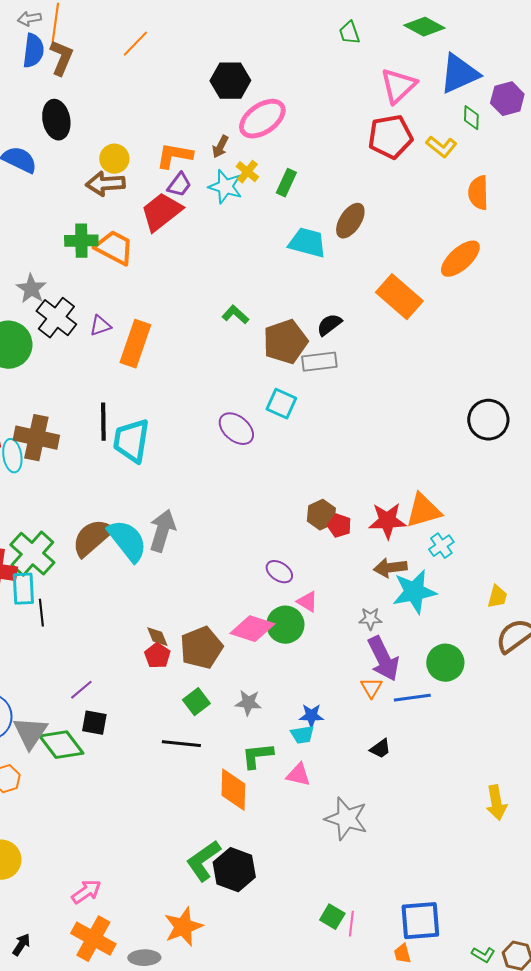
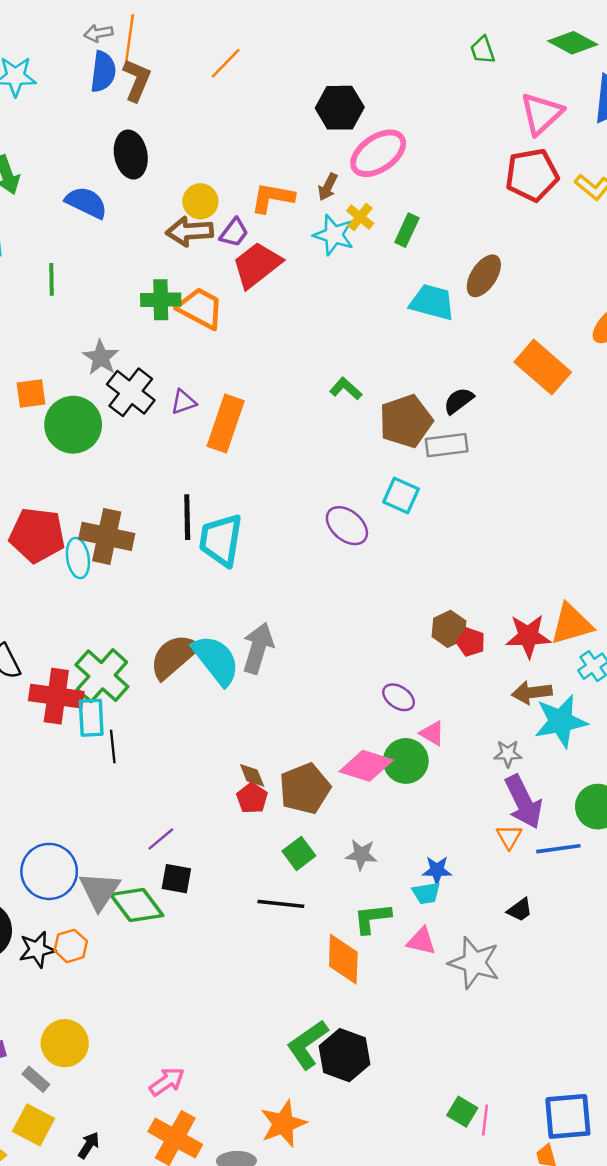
purple trapezoid: (179, 185) -> (234, 233), moved
gray star: (346, 819) -> (474, 963), moved

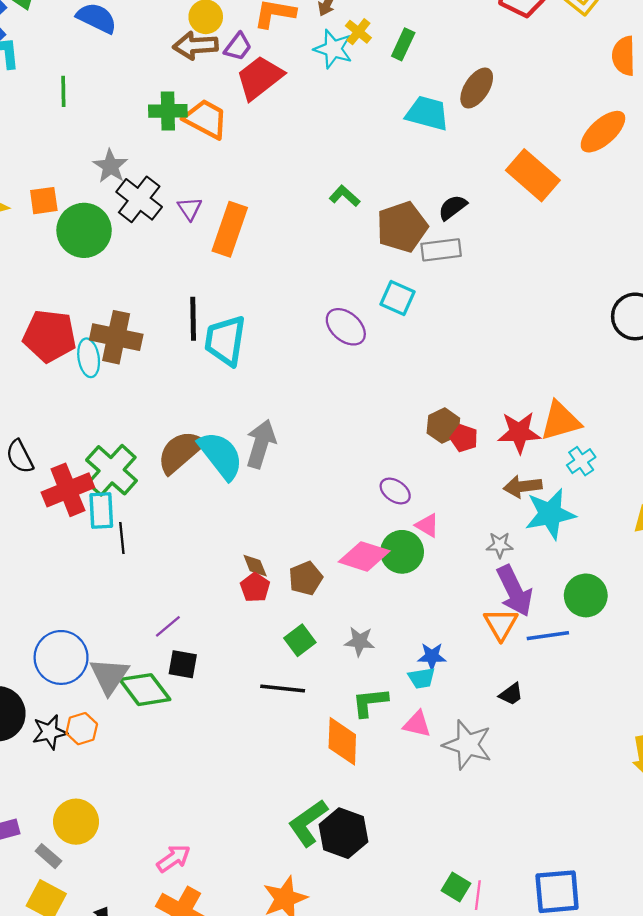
purple triangle: (184, 402) -> (190, 209), turned -45
red cross: (56, 696) -> (68, 490), turned -30
brown pentagon: (305, 789) -> (306, 578), size x0.7
orange triangle: (509, 837) -> (501, 624), size x1.4

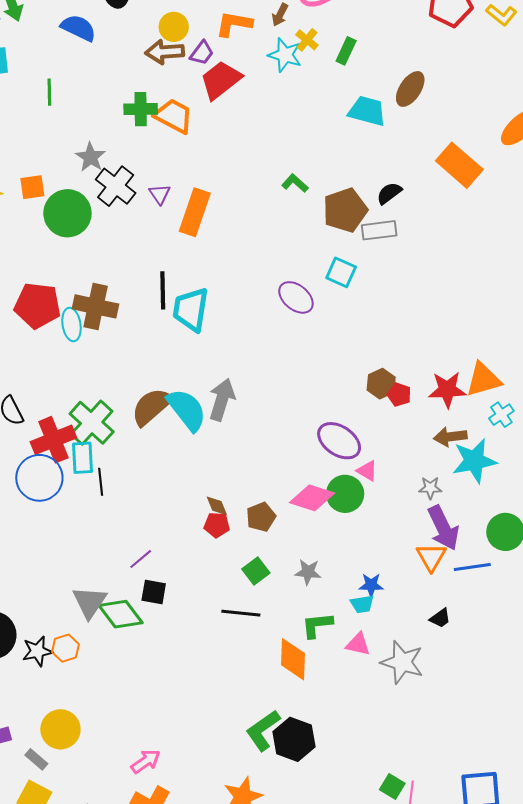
purple ellipse: (395, 491) -> (339, 441), size x1.6
red pentagon: (255, 587) -> (217, 525), turned -30
blue circle: (61, 657) -> (39, 478), moved

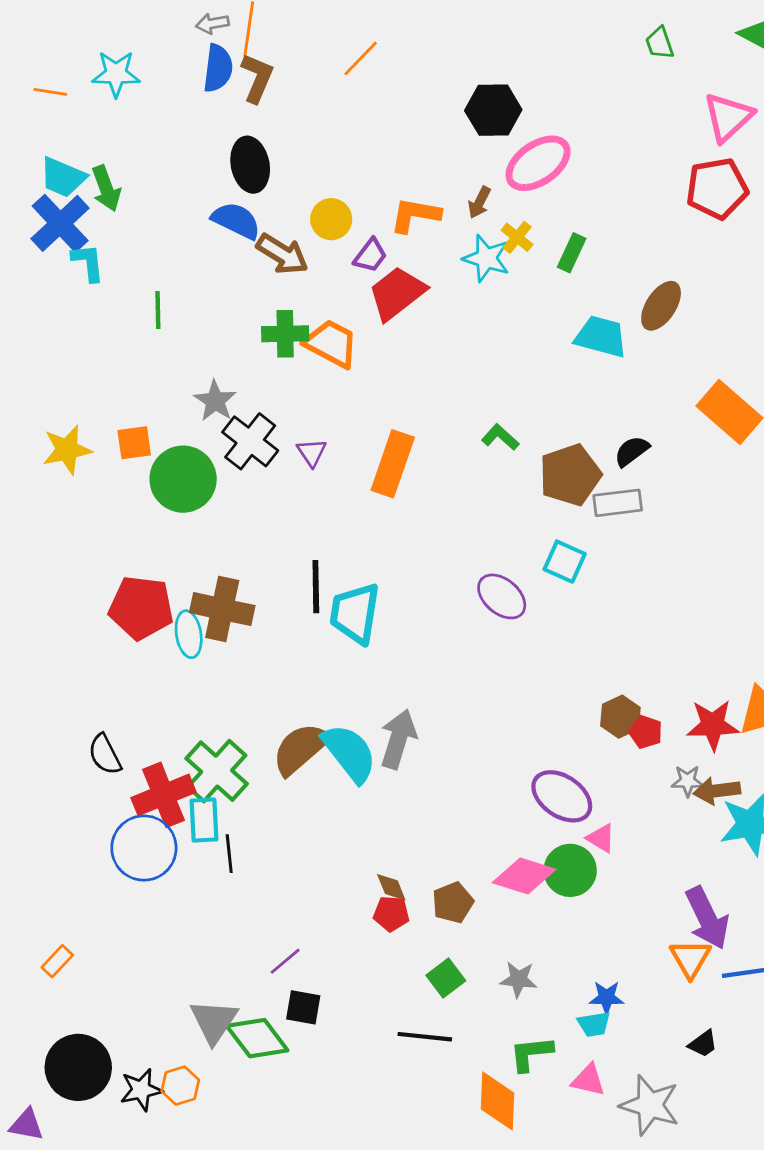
blue semicircle: (79, 28) -> (236, 221), moved
brown arrow: (165, 52) -> (282, 254), moved, turned -144
orange rectangle: (195, 212) -> (393, 464), moved
gray star: (430, 488) -> (688, 781), moved

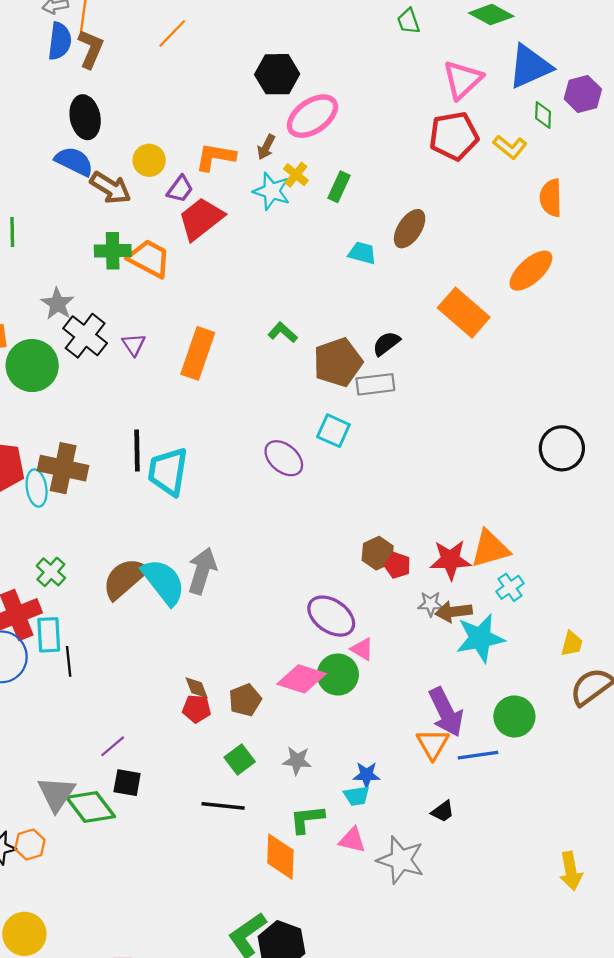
cyan trapezoid: (601, 337) -> (362, 253), size x0.7
green cross: (217, 771) -> (51, 572), moved, size x0.6

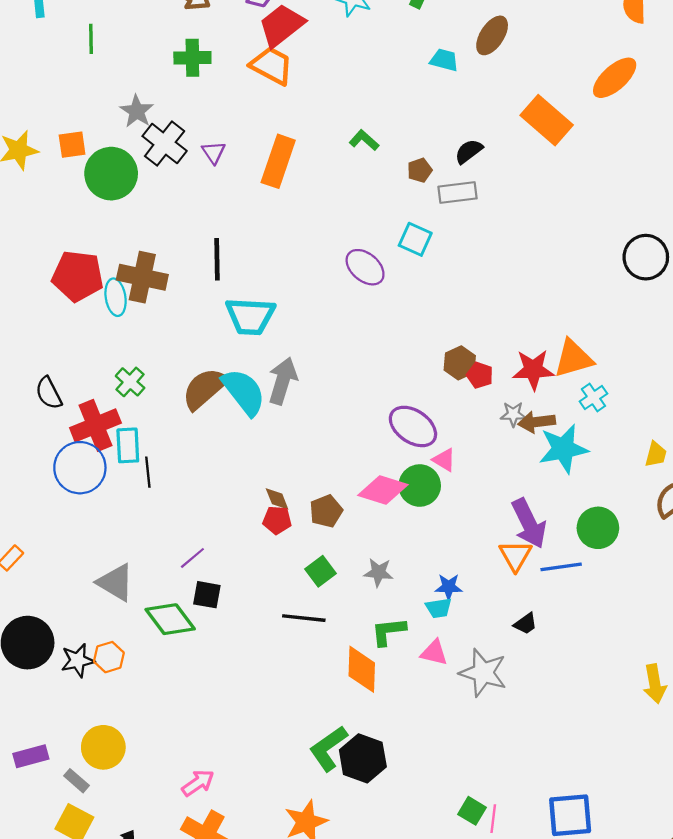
orange trapezoid: (149, 258) -> (271, 66), moved
brown pentagon: (338, 362) -> (420, 170), size x0.5
cyan trapezoid: (168, 471) -> (250, 316), moved, turned -96
gray triangle: (56, 794) -> (116, 582), moved, turned -33

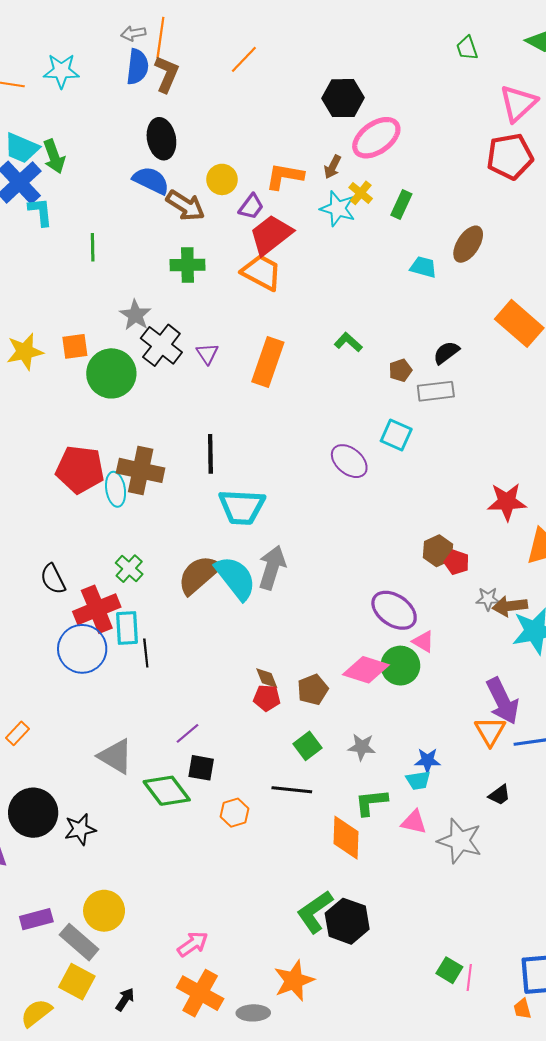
red star: (533, 370) -> (507, 502), moved
orange hexagon: (109, 657) -> (234, 813), moved
gray rectangle: (77, 781) -> (79, 942), size x1.6

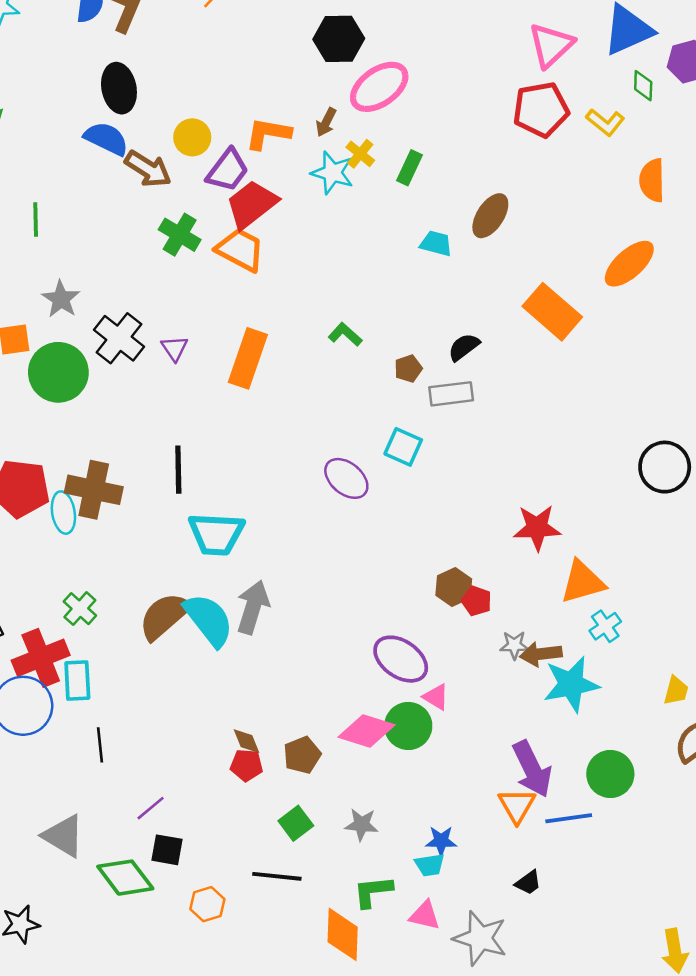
purple trapezoid: (251, 207) -> (228, 170), size x1.4
green cross: (188, 265) -> (180, 235), moved, turned 32
gray star: (135, 315) -> (61, 299), moved
black line: (146, 653) -> (100, 745), moved

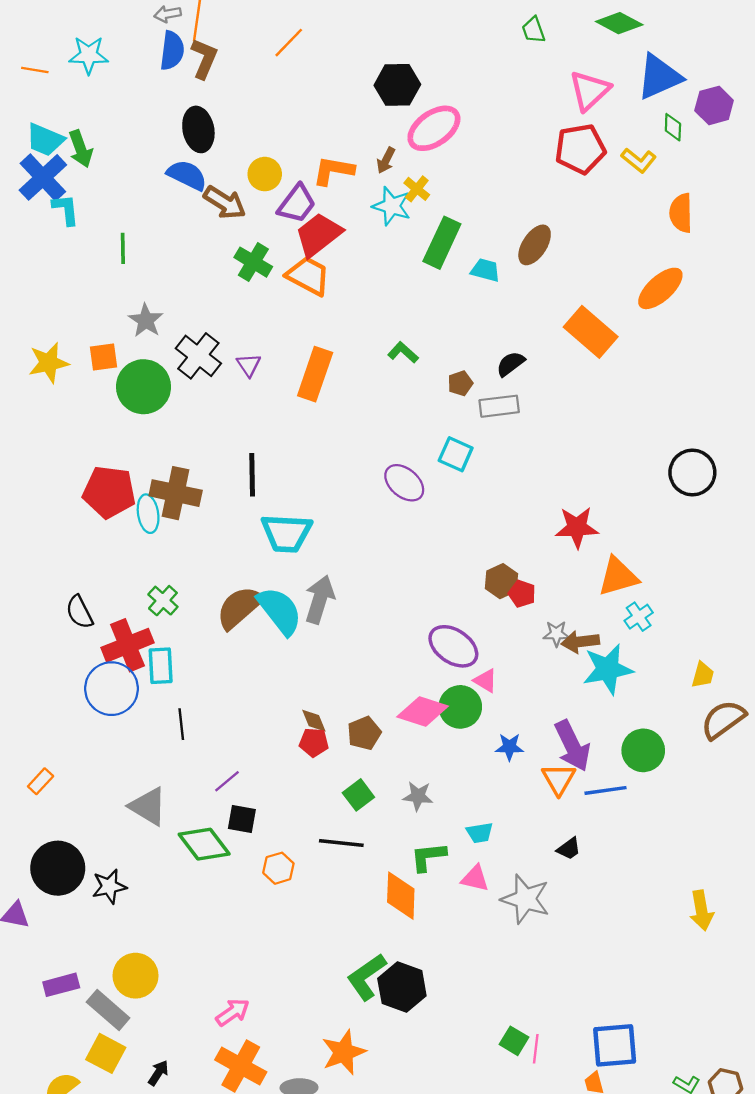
green rectangle: (410, 168) -> (442, 243), moved, size x1.6
blue star: (441, 841) -> (509, 747), moved

